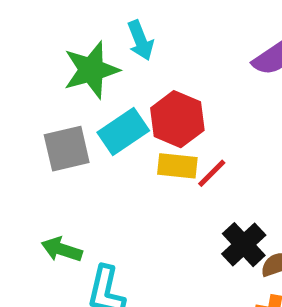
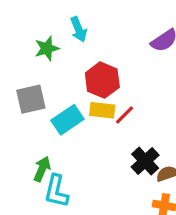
green star: (91, 70) -> (47, 48), size x0.7
cyan rectangle: (123, 131) -> (67, 120), moved
green arrow: (62, 249) -> (42, 169), moved, turned 95

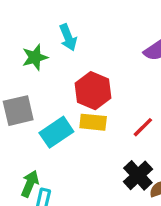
red line: (125, 115) -> (143, 127), moved

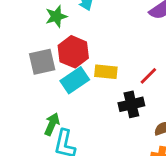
red hexagon: (93, 91) -> (73, 52), moved
black cross: (138, 175) -> (131, 104), moved, turned 30

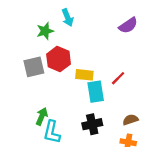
cyan rectangle: (75, 80) -> (96, 92), moved, turned -65
black cross: (131, 104) -> (92, 124), moved

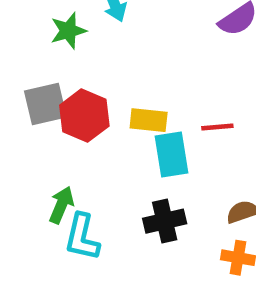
red hexagon: (59, 59) -> (84, 116), moved
red line: (118, 78) -> (217, 127), turned 40

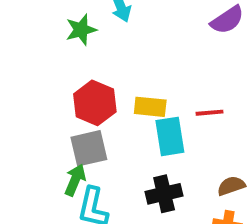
gray square: (45, 104) -> (89, 148), moved

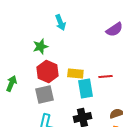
green star: (81, 30) -> (40, 46), moved
green arrow: (75, 180) -> (11, 83), moved

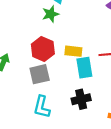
green star: (40, 46) -> (50, 14), moved

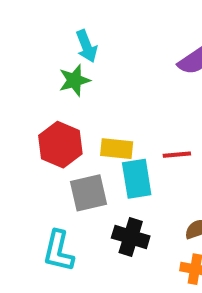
gray square: (40, 74) -> (88, 193), moved
black cross: (81, 99) -> (131, 237), turned 30

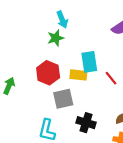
red line: (177, 155) -> (111, 78), turned 56
cyan rectangle: (137, 179) -> (89, 62), moved

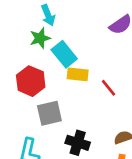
cyan rectangle: (89, 62) -> (64, 54), moved, turned -30
yellow rectangle: (78, 75) -> (78, 74), moved

